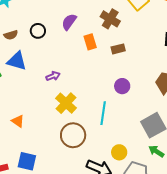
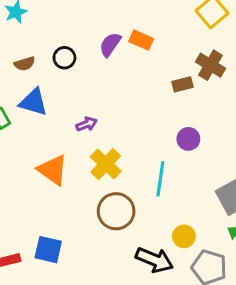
brown cross: (110, 19) -> (211, 65), moved
orange rectangle: (90, 42) -> (141, 40), moved, turned -49
orange triangle: (18, 121) -> (53, 170), moved, size x1.6

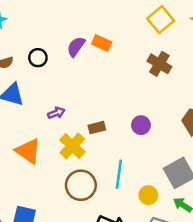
brown rectangle: (182, 84) -> (97, 128), moved
cyan line: (160, 179) -> (119, 174), moved
yellow circle: (184, 236) -> (148, 195), moved

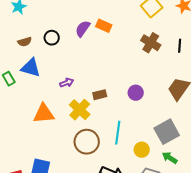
orange triangle: (28, 151) -> (44, 114), turned -40

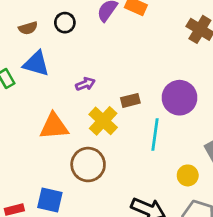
purple circle: (136, 93) -> (180, 98), size x1.6
cyan line: (118, 133) -> (155, 134), moved
brown circle: (87, 142) -> (88, 165), moved

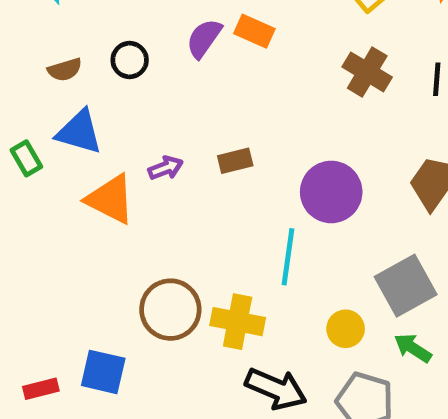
brown rectangle: (130, 100) -> (235, 161), moved
yellow cross: (103, 121) -> (238, 322), moved, turned -32
orange triangle: (54, 126) -> (110, 199), moved, turned 32

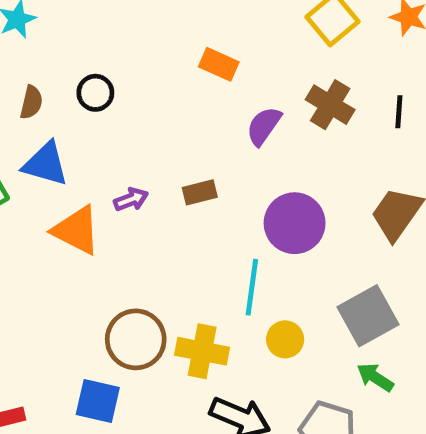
purple semicircle: (204, 38) -> (264, 126), moved
brown semicircle: (65, 70) -> (31, 102), turned -60
yellow circle: (346, 329) -> (285, 339), moved
blue square: (103, 372) -> (98, 401), moved

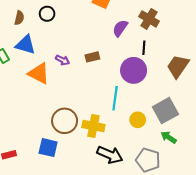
black line: (399, 112) -> (144, 48), moved
purple arrow: (131, 199) -> (62, 60), turned 48
yellow circle: (285, 339) -> (138, 120), moved

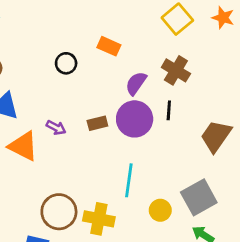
black circle: (47, 14) -> (66, 63), moved
purple circle: (134, 70) -> (135, 119), moved

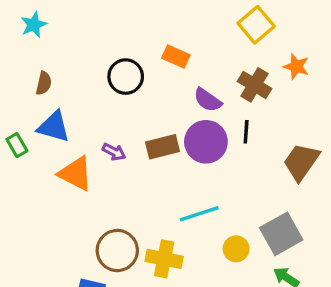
orange star: (223, 18) -> (296, 67), moved
black circle: (66, 63) -> (126, 77), size x1.4
purple semicircle: (136, 83) -> (208, 100), turned -90
brown rectangle: (97, 123) -> (162, 147), size x1.4
cyan line: (129, 180) -> (199, 214), turned 64

